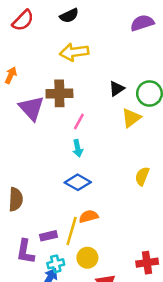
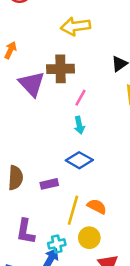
orange semicircle: (89, 216) -> (97, 206), moved, turned 42
purple rectangle: (48, 236) -> (49, 184), moved

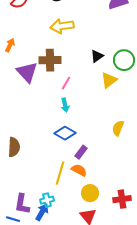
purple rectangle: (49, 184) -> (81, 152), moved, turned -40
purple L-shape: (25, 231) -> (22, 204), moved
yellow circle: (89, 238) -> (90, 193), moved

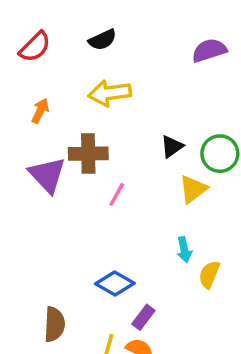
orange arrow: (10, 45) -> (40, 111), moved
cyan arrow: (65, 105) -> (184, 250), moved
brown semicircle: (14, 147) -> (54, 324), moved

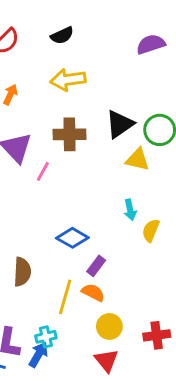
black triangle: (172, 146) -> (120, 124), size x1.5
brown cross: (88, 154) -> (70, 134), moved
yellow triangle: (193, 189) -> (137, 160), turned 50
pink line: (117, 194) -> (43, 171), moved

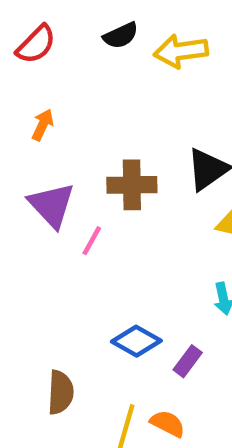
yellow arrow: (68, 80) -> (181, 51), moved
purple rectangle: (96, 266) -> (188, 361), moved

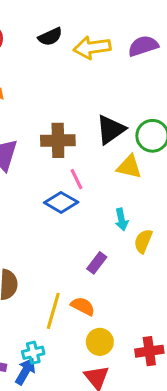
pink line: (92, 241) -> (77, 179), moved, turned -55
blue diamond: (136, 341) -> (61, 202), moved

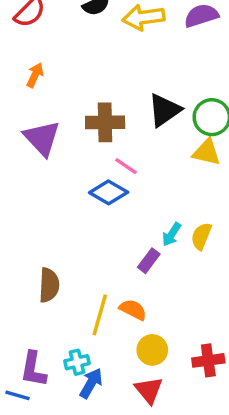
yellow triangle: (129, 167) -> (207, 152), moved
pink line: (77, 179) -> (126, 166), turned -30
cyan arrow: (121, 219) -> (172, 234), moved, turned 45
blue arrow: (25, 371) -> (91, 383), moved

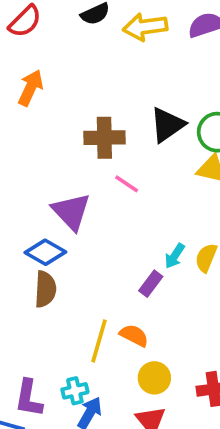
orange arrow: (35, 75) -> (31, 88), size x1.4
purple triangle: (42, 138) -> (71, 212), moved
blue diamond: (109, 192) -> (45, 252), moved
brown semicircle: (49, 285) -> (45, 289), moved

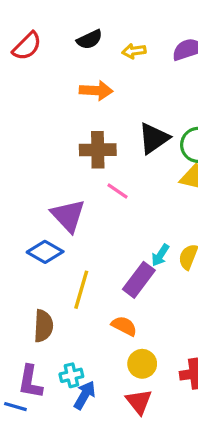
yellow arrow: (145, 27) -> (134, 51), size x0.6
orange arrow: (31, 88) -> (96, 91), moved, turned 68
purple rectangle: (151, 284) -> (139, 280), size x1.5
brown semicircle: (45, 289) -> (43, 326), moved
yellow line: (99, 341) -> (81, 290), moved

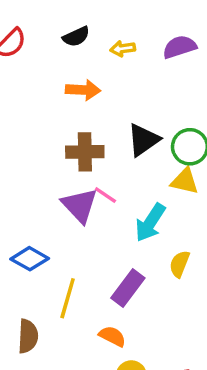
purple triangle: (68, 216) -> (80, 205), moved
cyan arrow: (160, 255) -> (150, 223), moved, size x1.6

